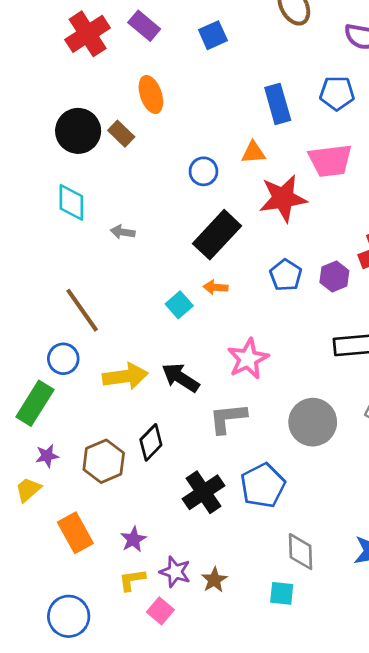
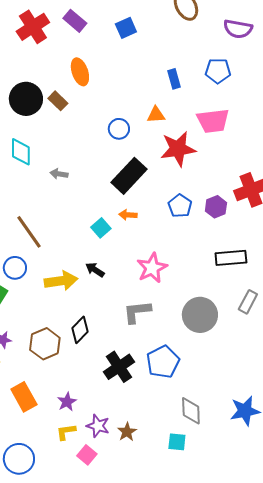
blue rectangle: (278, 104) -> (174, 79), size x0.7
black arrow: (181, 378) -> (95, 270), moved, size x0.7

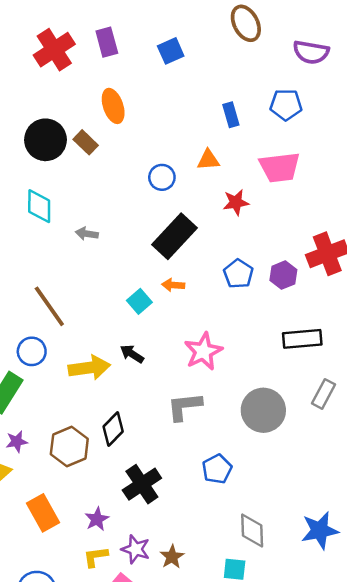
purple rectangle: (75, 21) -> (107, 42), turned 35
red star: (178, 149) -> (236, 202), size x0.6
blue pentagon: (163, 362) -> (217, 469), size x0.7
black cross: (119, 367) -> (142, 484), moved

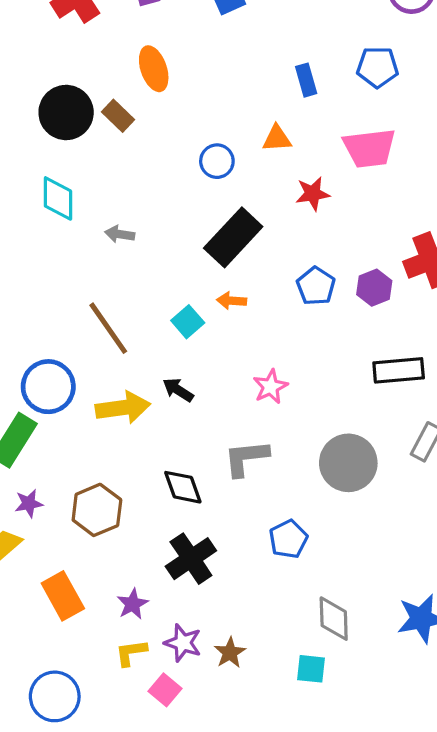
brown line: (49, 306) -> (108, 328), moved
blue circle: (32, 351) -> (48, 387), size x1.4
pink star: (203, 351) -> (270, 387), size x0.7
black diamond: (113, 429) -> (183, 487), moved, turned -64

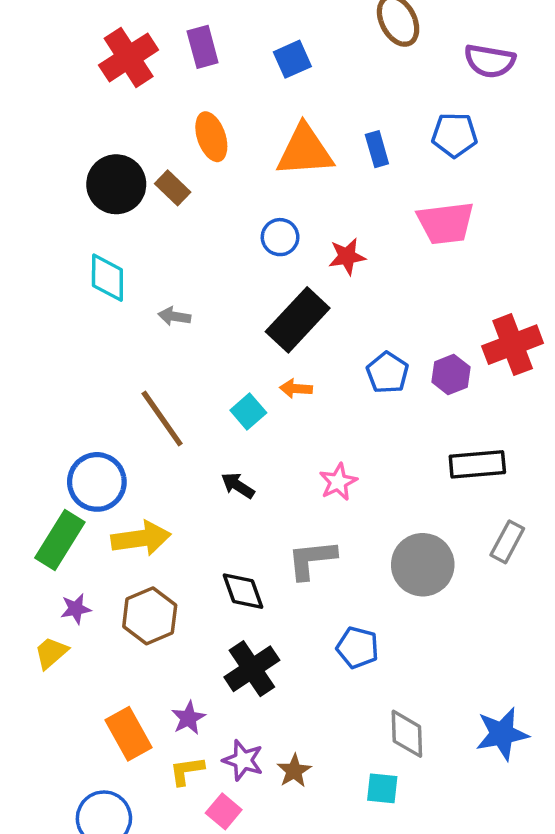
orange triangle: (277, 138) -> (305, 151), moved, size x1.8
red star: (313, 194) -> (347, 256), moved
yellow arrow: (123, 408) -> (141, 538), moved
blue pentagon: (288, 539) -> (358, 648), turned -30
orange rectangle: (63, 596) -> (129, 734), moved

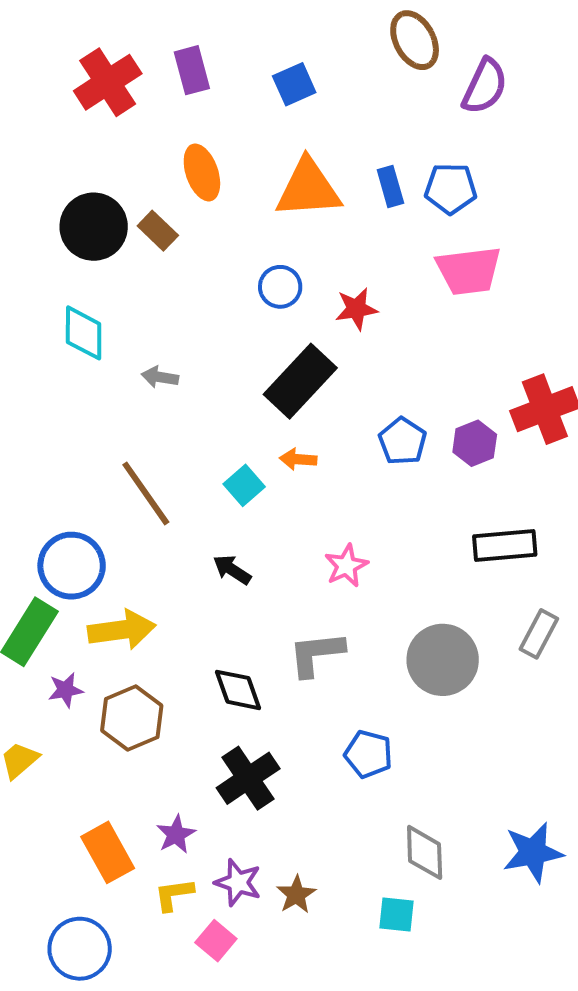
purple semicircle: (490, 61) -> (485, 86), moved, turned -75
blue pentagon: (454, 135) -> (451, 189), moved
purple star: (76, 609) -> (66, 690), moved

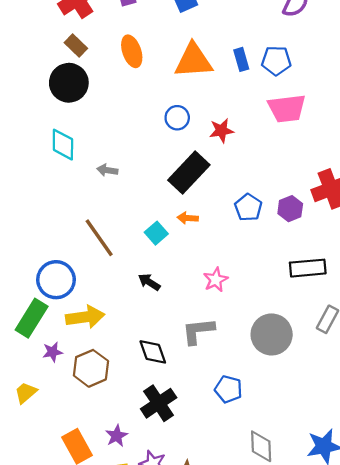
brown rectangle: (158, 231) -> (76, 45), moved

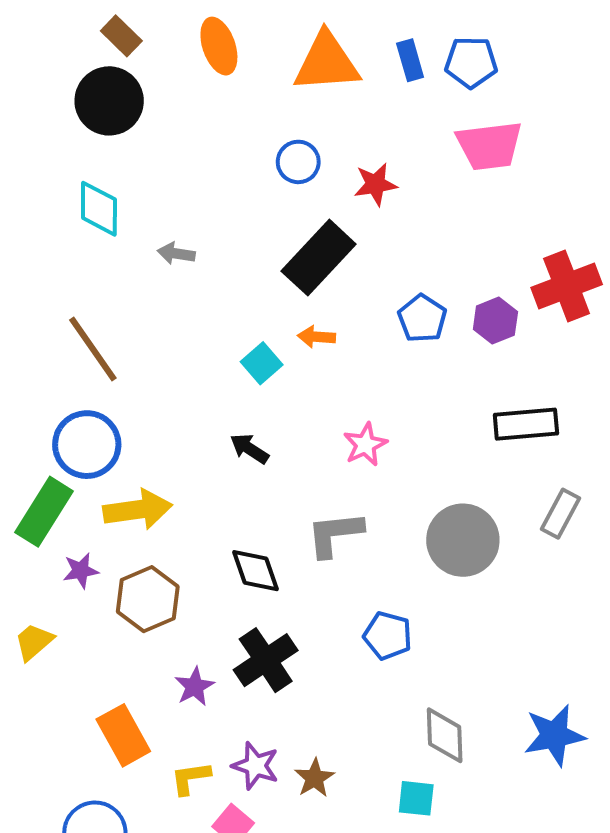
brown line: (99, 238) -> (93, 349), moved
purple star: (117, 436) -> (195, 687), moved

